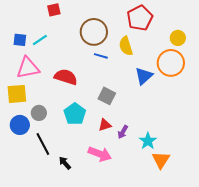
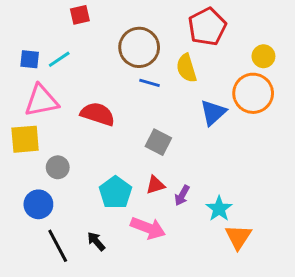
cyan pentagon: (75, 114) -> (115, 192), moved
blue circle: (20, 125) -> (38, 204), moved
black line: (43, 144) -> (58, 246), moved

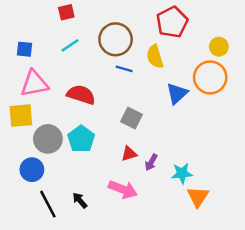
cyan line: (59, 59) -> (70, 45), moved
gray circle: (58, 167) -> (48, 139), size x1.5
cyan pentagon: (115, 192) -> (81, 139), moved
cyan star: (219, 209) -> (182, 173), turned 30

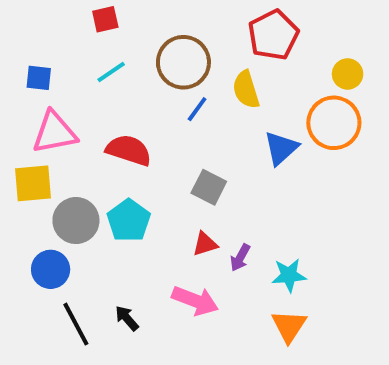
blue line: (124, 69) -> (197, 109), turned -70
orange triangle: (198, 197) -> (289, 326), moved

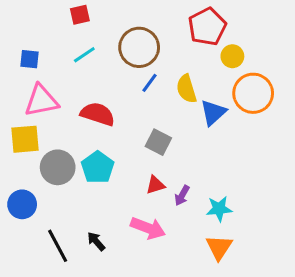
yellow circle: (348, 74) -> (232, 56), moved
yellow semicircle: (246, 90) -> (186, 89), moved
blue circle: (51, 269) -> (22, 204), moved

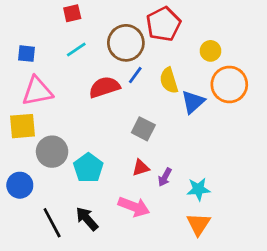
red pentagon: (207, 27) -> (163, 24), moved
red semicircle: (98, 114) -> (104, 87), moved, turned -36
cyan pentagon: (98, 167) -> (88, 168), moved
black arrow: (96, 241) -> (87, 219), size x1.4

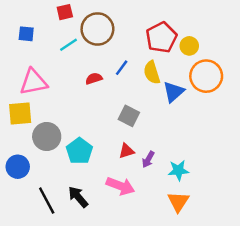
red pentagon: (163, 24) -> (161, 37), moved
brown circle: (126, 43) -> (97, 29), moved
blue square: (27, 54) -> (26, 34), moved
red semicircle: (104, 87) -> (94, 79), size x0.6

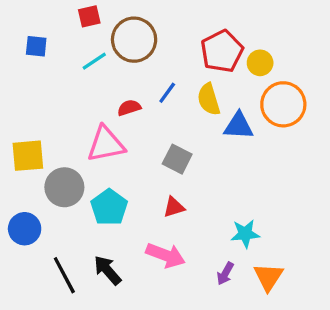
pink triangle: (33, 82) -> (106, 144), moved
blue triangle: (174, 92) -> (239, 126), turned 45
purple arrow: (148, 159) -> (225, 274), moved
orange triangle: (178, 202) -> (268, 277), moved

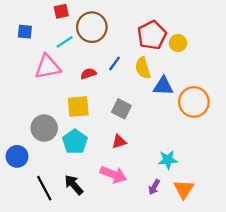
orange circle: (283, 104) -> (194, 102), moved
pink triangle: (106, 144) -> (48, 67), moved
yellow square: (28, 156) -> (78, 107), moved

